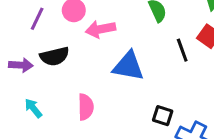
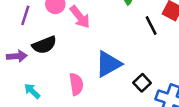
pink arrow: (100, 29) -> (80, 17), turned -110
blue triangle: (128, 66) -> (108, 64), moved, turned -32
black square: (163, 116) -> (142, 83), turned 36

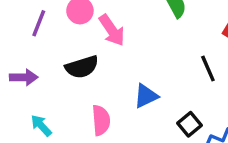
black line: (151, 25) -> (208, 69), moved
black semicircle: (44, 45) -> (82, 67), moved
blue triangle: (108, 64) -> (146, 96), size x0.7

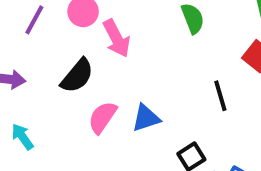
black semicircle: (82, 67) -> (77, 76), turned -40
pink semicircle: (101, 120) -> (102, 117), moved, turned -148

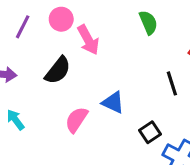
pink semicircle: (102, 117) -> (76, 120), moved
blue triangle: (146, 118) -> (113, 102), turned 45

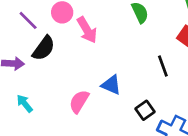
purple line: (23, 27) -> (28, 20), turned -70
black semicircle: (58, 70) -> (44, 48), moved

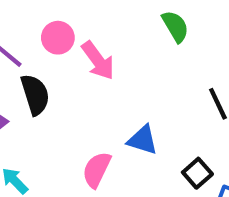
black semicircle: (44, 48) -> (35, 95), turned -48

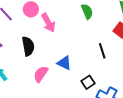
black semicircle: (35, 95) -> (28, 46), moved

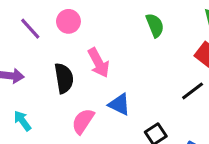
pink arrow: (48, 23) -> (99, 63), moved
black line: (102, 51) -> (193, 91), moved, turned 70

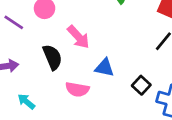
pink semicircle: (83, 121) -> (77, 89), turned -100

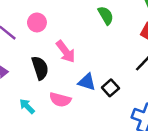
black square: (141, 85) -> (110, 88), moved
cyan arrow: (26, 101) -> (27, 106), moved

